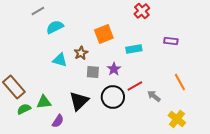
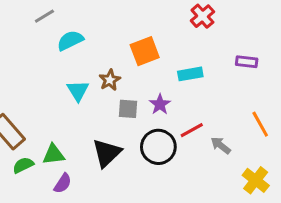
cyan triangle: (60, 60) -> (78, 91), turned 42
purple semicircle: (58, 121) -> (63, 183), moved

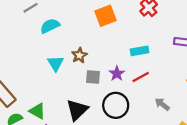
orange square: (145, 51) -> (105, 16), moved
red line: (192, 130) -> (141, 77), moved
green triangle: (54, 154) -> (37, 111), turned 36

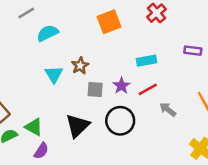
gray arrow: (162, 104) -> (168, 109), moved

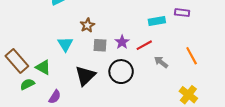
cyan rectangle: (146, 61) -> (157, 21), moved
cyan triangle: (54, 74) -> (65, 44), moved
green triangle: (34, 127) -> (43, 67), moved

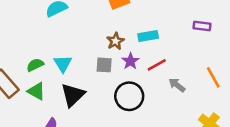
cyan rectangle: (157, 21) -> (148, 36), moved
brown star: (87, 25) -> (115, 41), moved
black triangle: (85, 76) -> (73, 95), moved
green semicircle: (27, 84) -> (35, 65), moved

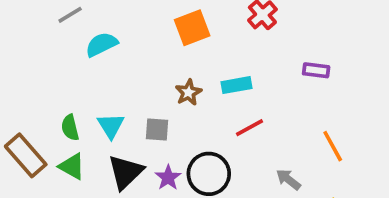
purple star: (130, 61) -> (168, 178), moved
green semicircle: (35, 65) -> (70, 128), turned -78
gray square: (104, 65) -> (157, 129), moved
gray arrow: (177, 85) -> (288, 179), moved

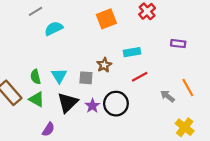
brown star: (188, 92) -> (104, 65), moved
gray arrow: (288, 179) -> (167, 96), moved

